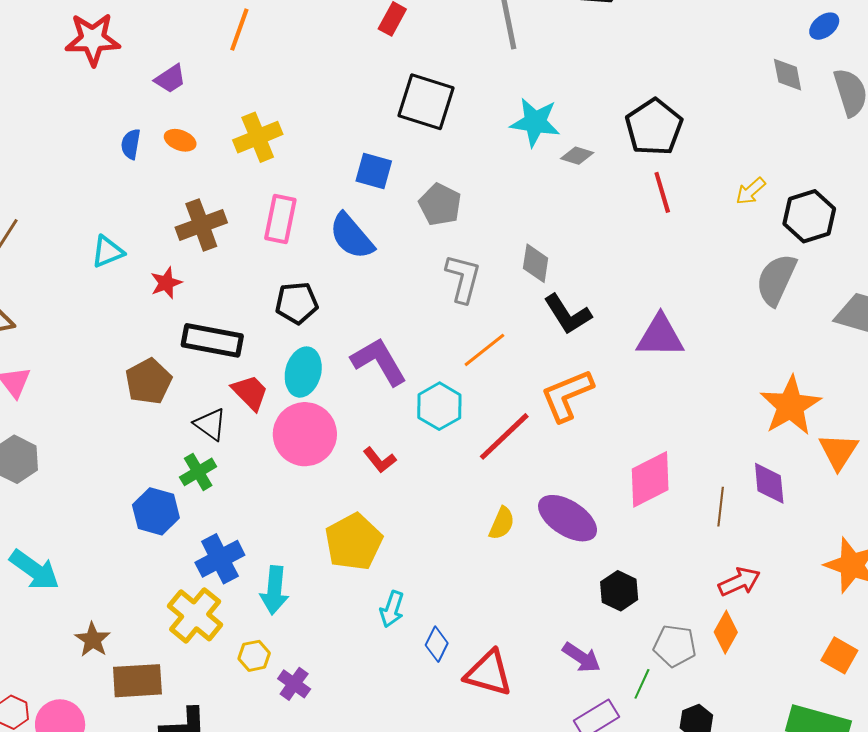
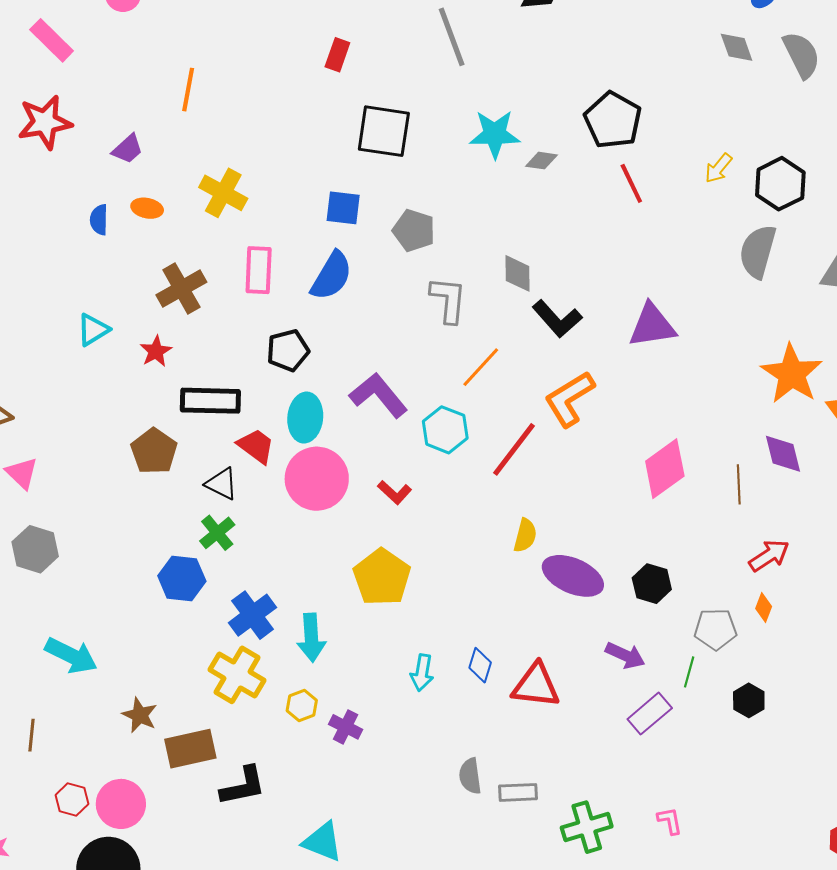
yellow cross: (258, 137) -> (223, 193), turned -30
blue semicircle: (352, 236) -> (332, 276), turned -100
purple ellipse: (568, 518) -> (573, 576), moved
cyan arrow: (392, 609) -> (422, 673), moved
orange diamond: (726, 632) -> (764, 608), size x0.7

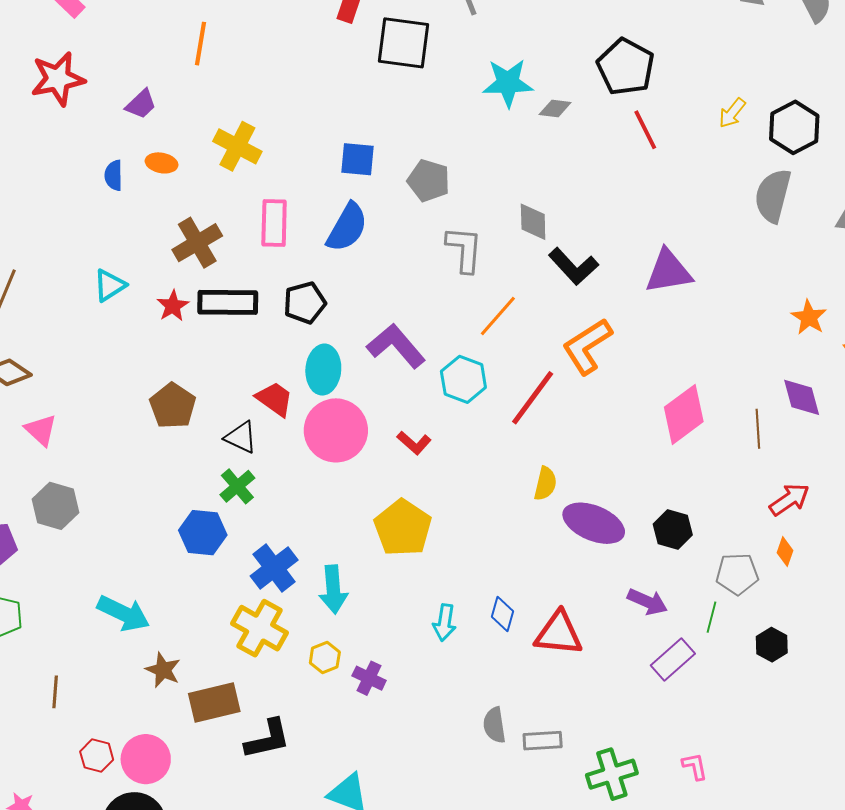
black square: (384, 131) -> (403, 43), moved
orange star: (792, 374) -> (809, 317), size x0.6
black rectangle: (210, 401) -> (228, 302), moved
cyan arrow: (71, 656) -> (123, 613), moved

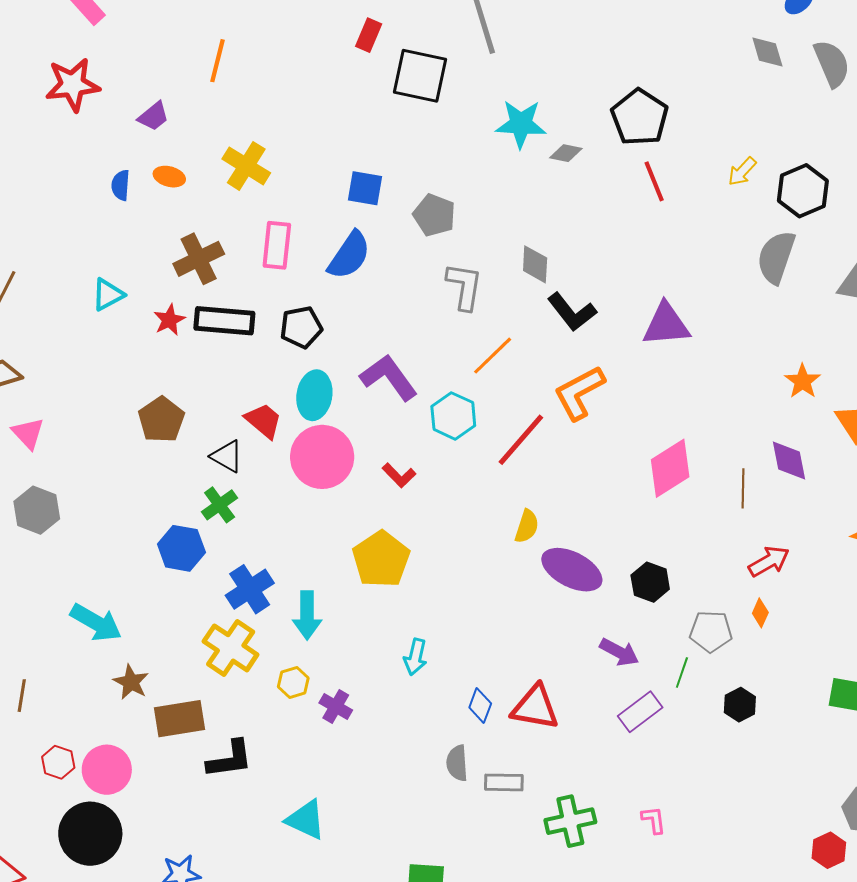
blue diamond: (502, 614) -> (480, 706), moved
red triangle: (559, 634) -> (535, 707), moved

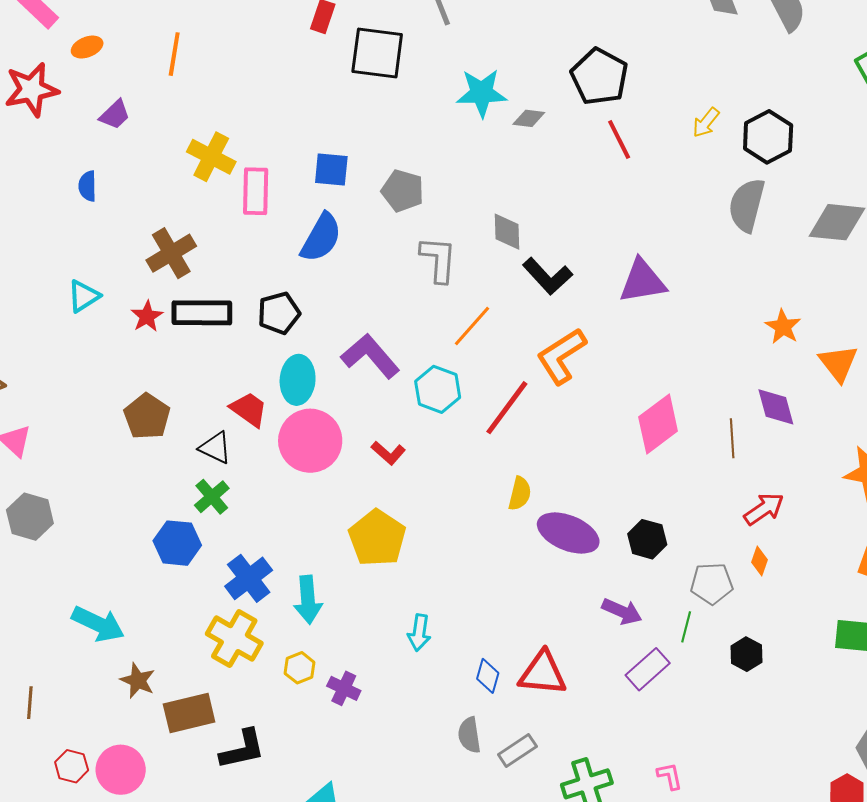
orange ellipse: (169, 177) -> (87, 47), moved, turned -32
pink rectangle: (277, 245) -> (256, 191), moved
gray rectangle: (504, 782) -> (517, 751), turned -30

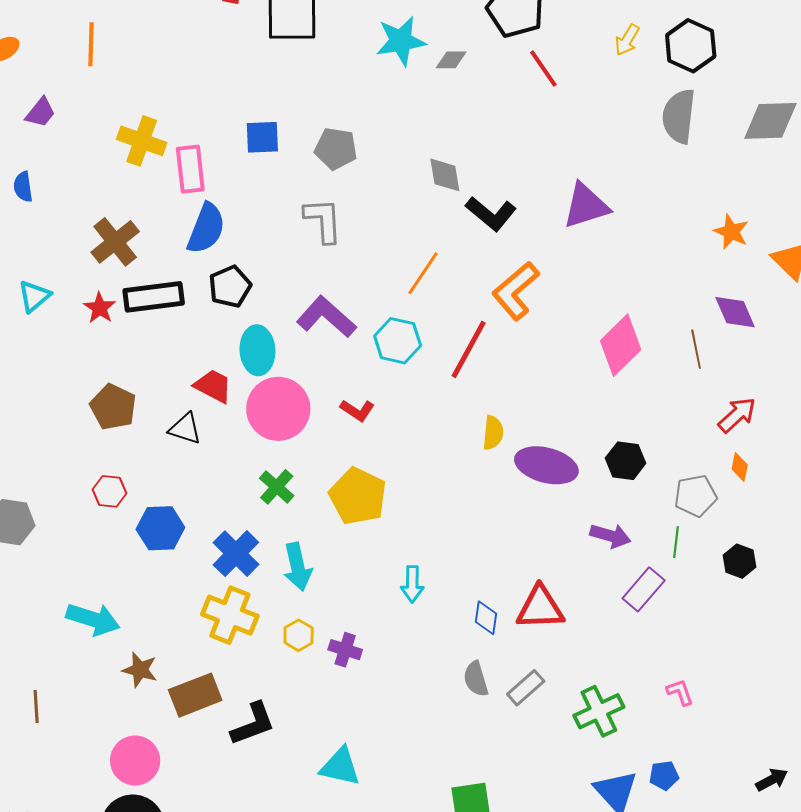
blue semicircle: (321, 238) -> (206, 228), moved
gray L-shape: (438, 259) -> (323, 220), moved
green cross: (212, 497) -> (277, 487), moved
red hexagon: (72, 766) -> (110, 491), moved

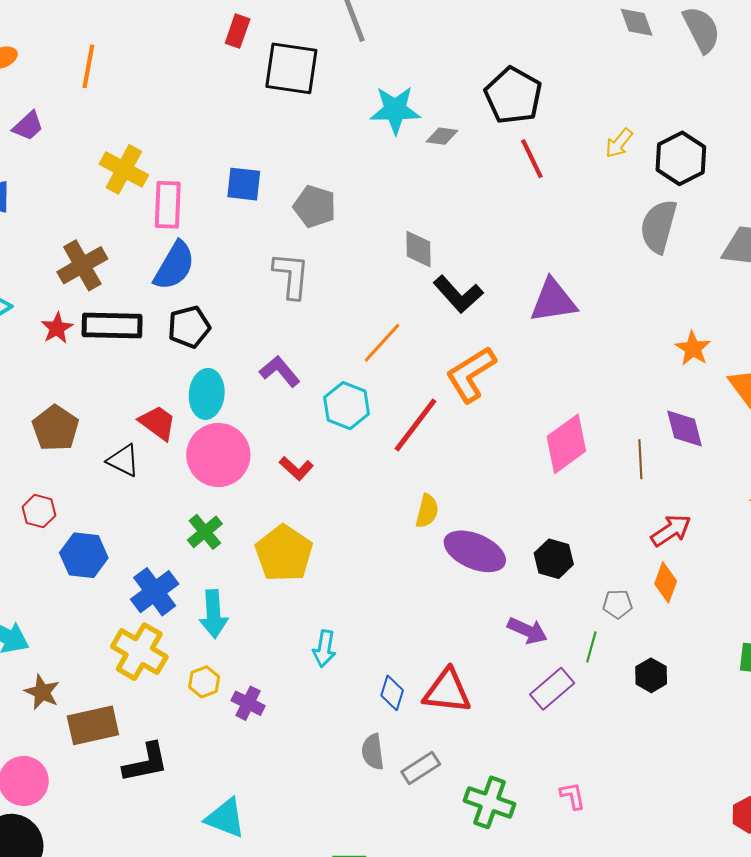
purple L-shape: (326, 317) -> (280, 371), size x0.7
orange diamond: (740, 467) -> (666, 582), size x1.4
gray pentagon: (695, 496) -> (618, 604), size x0.7
green cross: (599, 711) -> (490, 802), turned 36

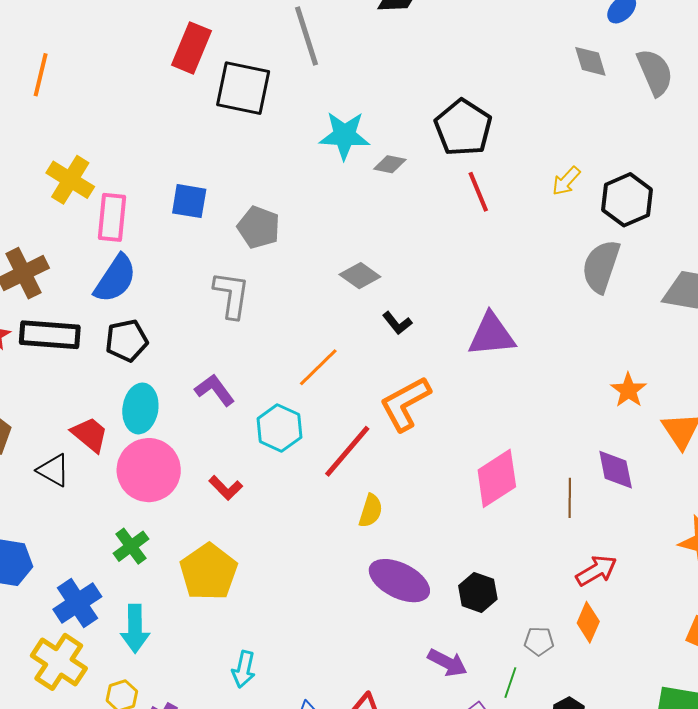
red rectangle: (238, 31) -> (192, 48), size x1.5
gray diamond: (418, 249) -> (360, 276), turned -57
black L-shape: (458, 294) -> (397, 323), size x0.6
yellow semicircle: (427, 511) -> (371, 511), moved

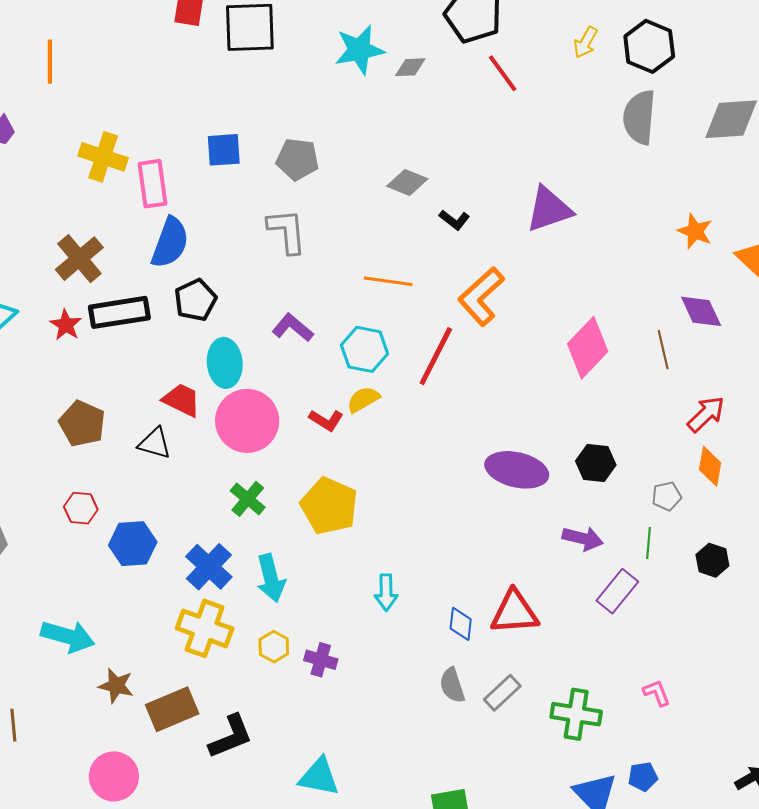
orange line: (318, 367) -> (388, 281), turned 66
yellow semicircle: (371, 511) -> (363, 399), moved, turned -124

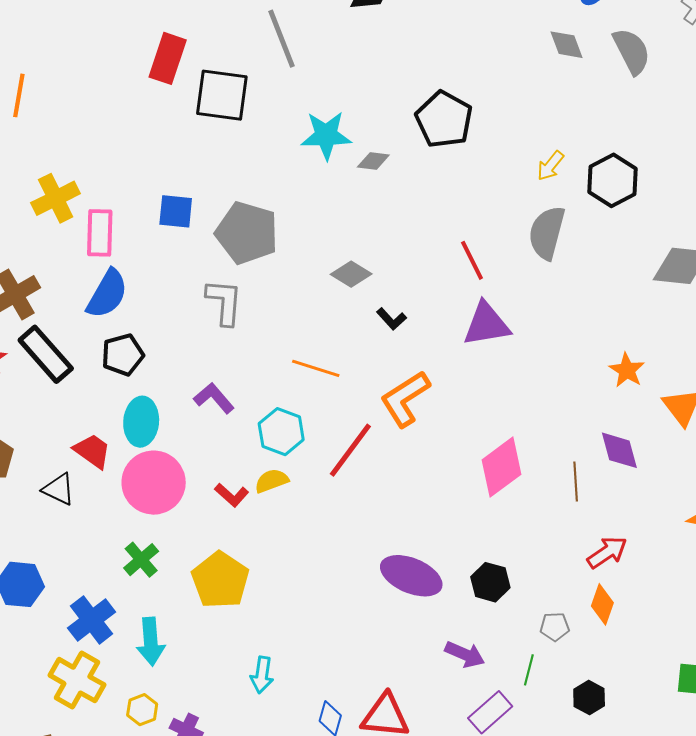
red line: (503, 73) -> (472, 260), moved
gray semicircle: (639, 117) -> (547, 233), moved
yellow cross: (103, 157) -> (56, 198), turned 36
gray pentagon: (297, 159) -> (247, 233), size x1.5
black rectangle: (119, 312) -> (46, 354), turned 48

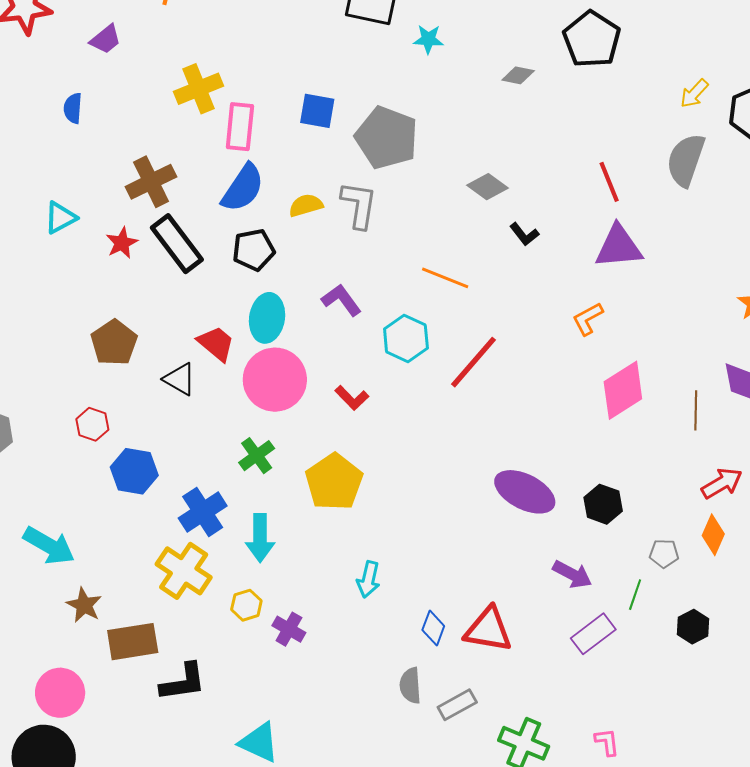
cyan star: (326, 135) -> (428, 39), moved, size x0.6
orange L-shape: (405, 399) -> (588, 319), moved, size x0.6
yellow semicircle: (272, 481) -> (306, 205), moved

